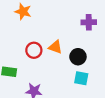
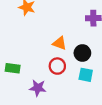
red circle: (34, 50) -> (57, 66), moved

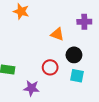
orange triangle: (60, 43) -> (57, 34), moved

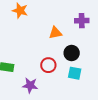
orange triangle: (57, 34) -> (55, 33), turned -32

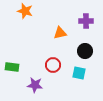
black circle: (72, 53) -> (85, 51), moved

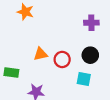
orange triangle: (60, 33) -> (41, 54), moved
red circle: (53, 65) -> (62, 59), moved

